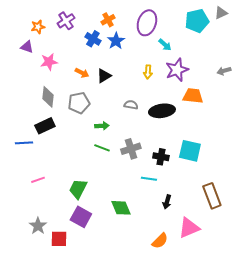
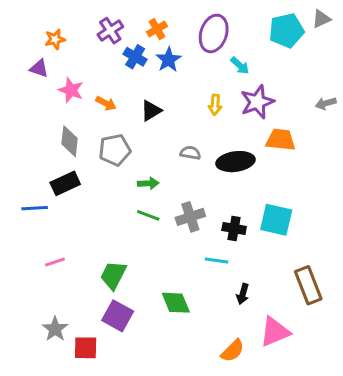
purple cross: (66, 21) -> (110, 31), moved
pink star: (49, 62) -> (71, 90), turned 30
orange arrow: (82, 73) -> (106, 103), moved

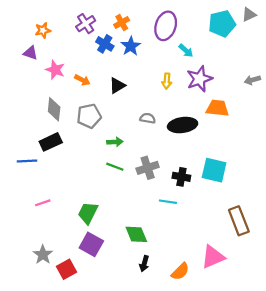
black arrow: (243, 294) -> (144, 264), moved
red square: (86, 348) -> (66, 269), turned -30

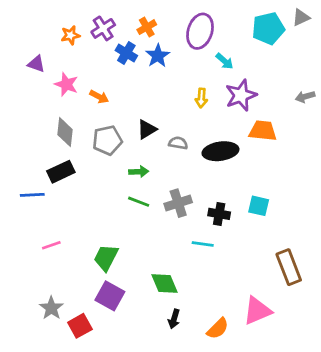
orange star: (43, 30) -> (70, 35), moved
black triangle: (117, 86) -> (147, 129), moved
cyan square: (214, 170) -> (259, 206), size x0.7

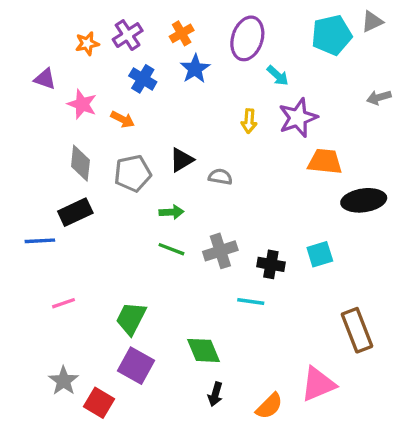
blue cross: (126, 53) -> (143, 79), moved
gray arrow: (305, 97) -> (379, 97), moved
black ellipse: (220, 151) -> (364, 200), moved
cyan square: (259, 206) -> (320, 254), turned -30
red square: (80, 326) -> (99, 403), turned -30

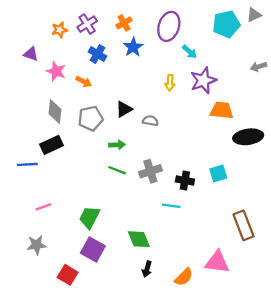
gray star: (64, 381) -> (37, 245), moved, turned 30
pink triangle: (318, 384) -> (217, 262), turned 30

